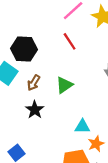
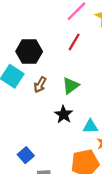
red line: (70, 41) -> (74, 42), turned 66
black star: (35, 110) -> (64, 114), moved

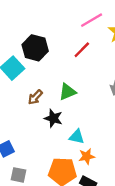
brown arrow: (40, 85) -> (35, 97), moved
black star: (64, 114) -> (53, 118), turned -30

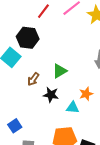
red line: (82, 50) -> (43, 11), moved
orange star: (87, 156) -> (86, 94), moved

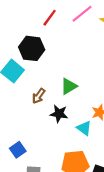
cyan triangle: (73, 108) -> (84, 128), turned 32

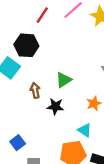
brown arrow: (39, 96) -> (35, 90), turned 136
cyan triangle: (84, 128) -> (85, 130), moved

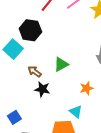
brown arrow: (35, 90) -> (35, 72), turned -48
black star: (55, 107) -> (42, 89), moved

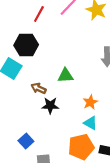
green triangle: (61, 64) -> (65, 76), turned 35
orange star: (87, 88) -> (90, 102), moved

